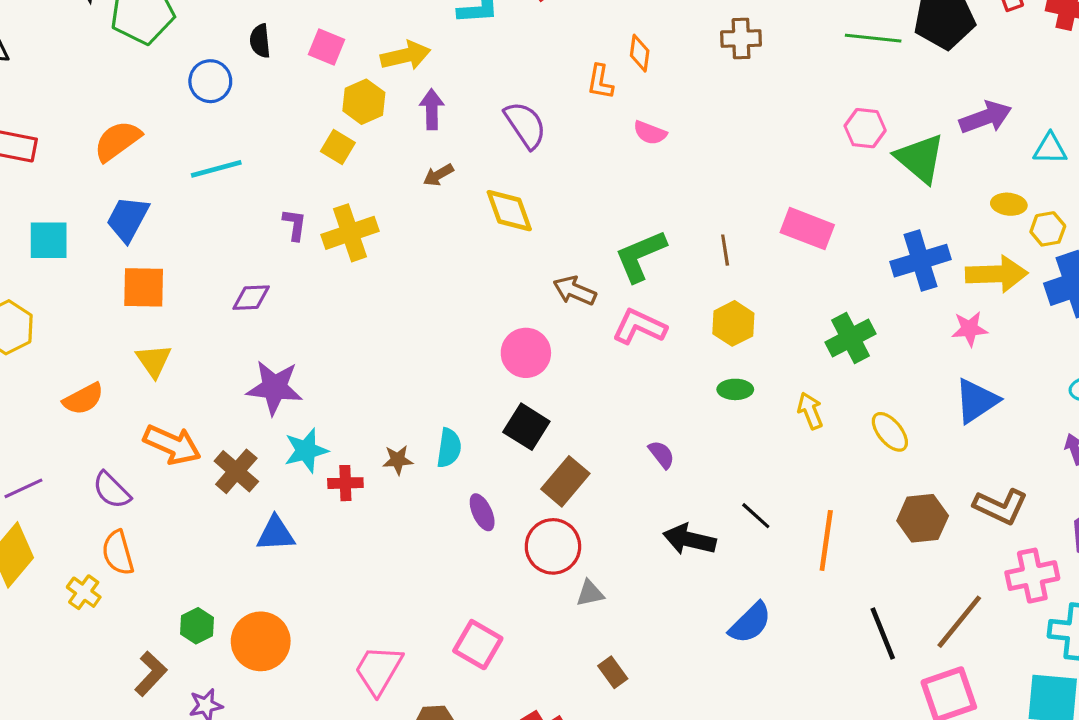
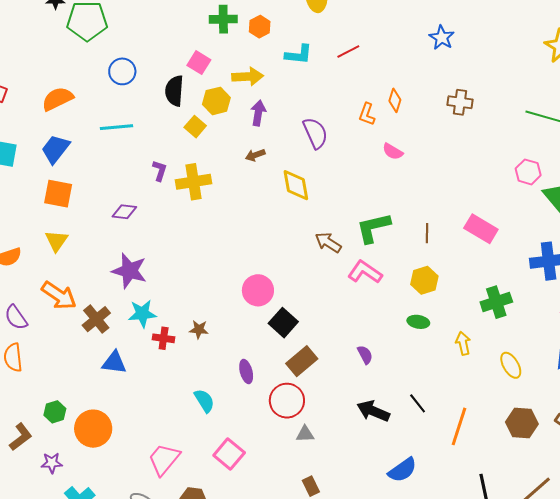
black semicircle: (260, 41) -> (174, 91), moved, size x1.4
pink circle: (526, 353) -> (258, 290), moved
cyan semicircle: (449, 448) -> (204, 401), moved, turned -50

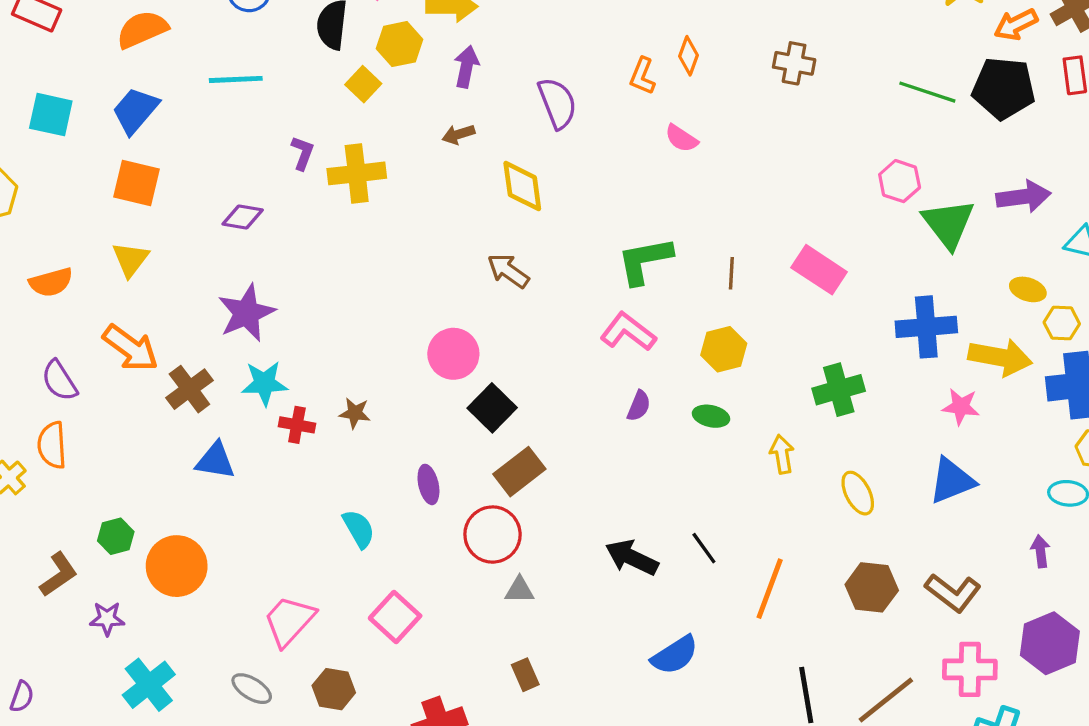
brown arrow: (328, 242) -> (508, 271), moved
purple star: (129, 271) -> (246, 313), turned 30
purple semicircle: (365, 355) -> (639, 406), moved, turned 48

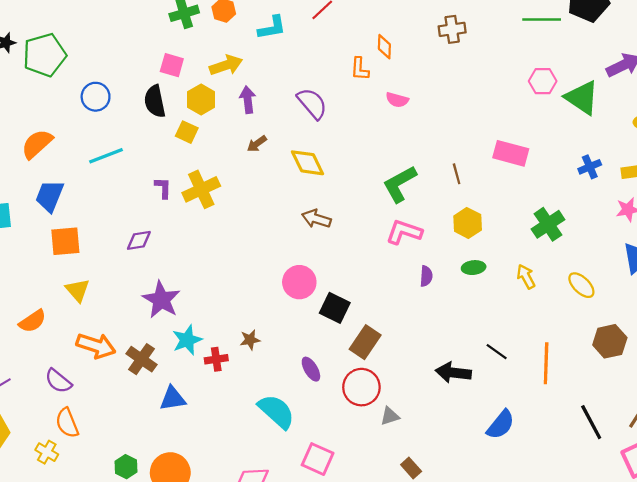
blue cross: (926, 327) -> (590, 167), size x0.6
cyan semicircle: (359, 529) -> (276, 411), size x1.5

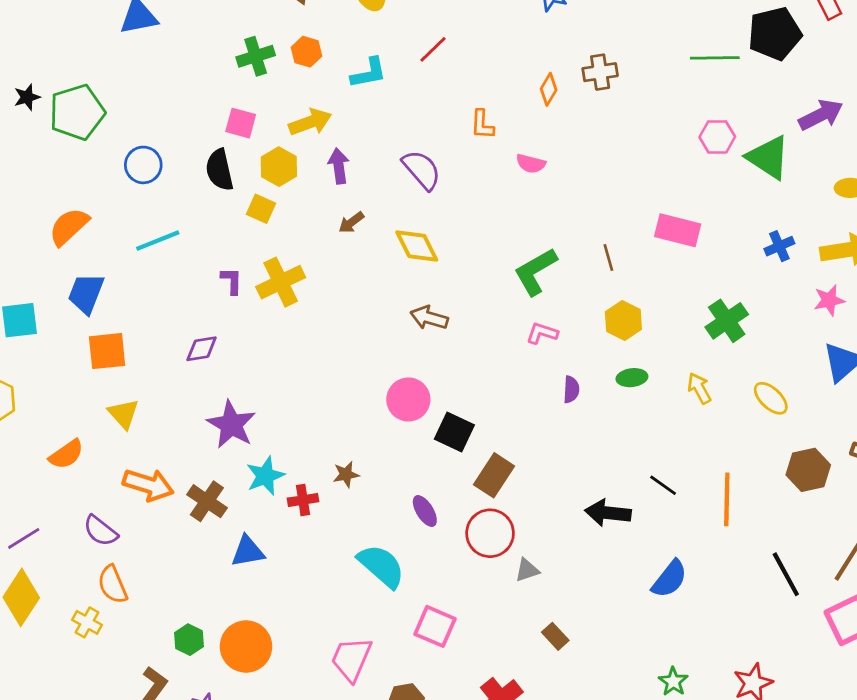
orange diamond: (384, 47) -> (549, 89), moved, turned 30
pink L-shape: (404, 232) -> (542, 333), size x0.7

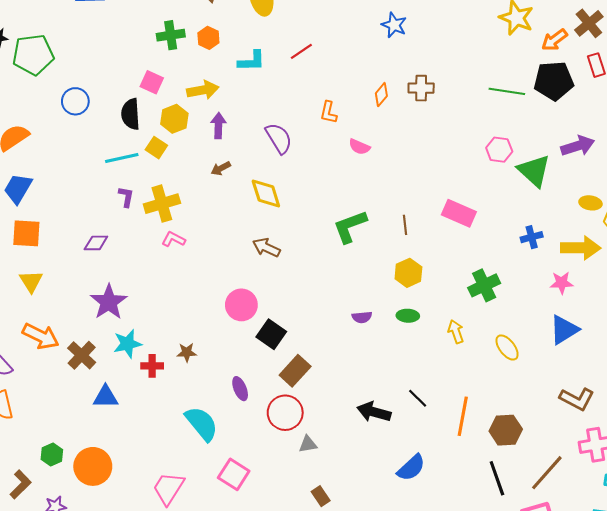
cyan line: (158, 241) -> (122, 158), moved
pink L-shape: (542, 333) -> (173, 239), moved
purple semicircle: (571, 389) -> (362, 317), turned 72
brown hexagon: (808, 470) -> (506, 430), moved

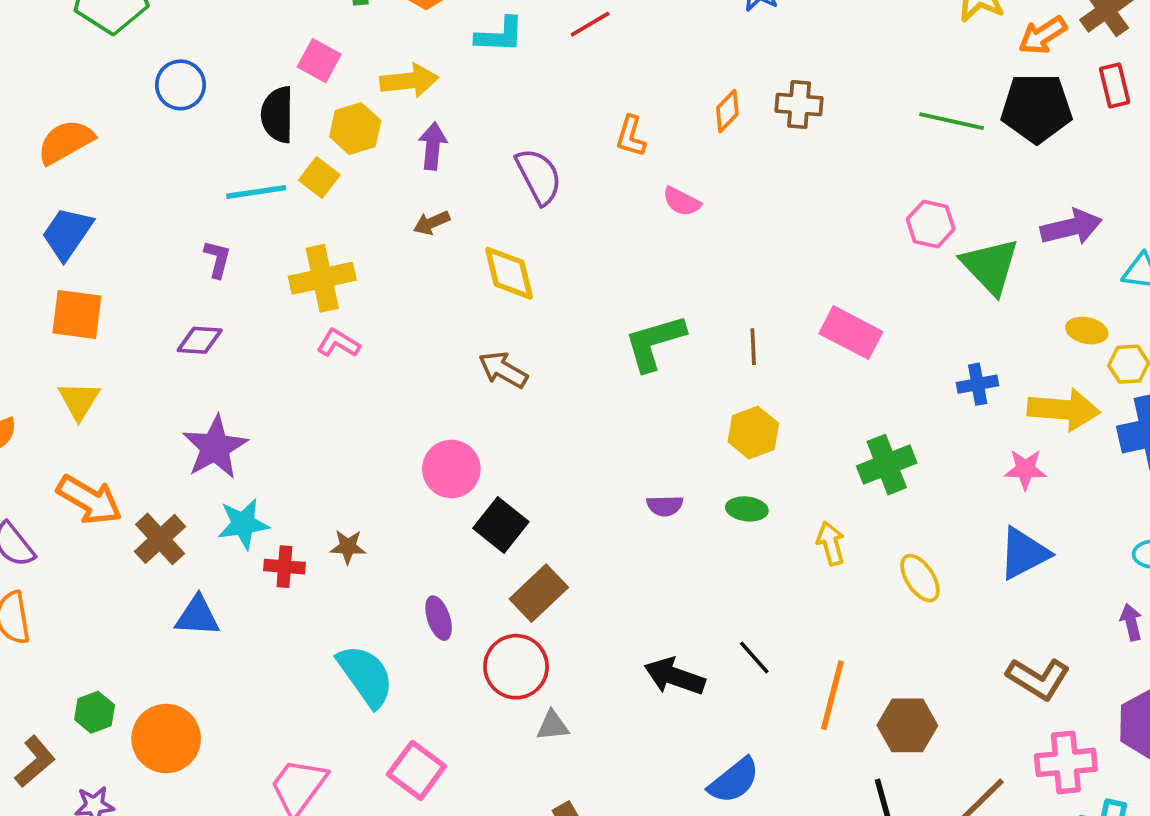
purple L-shape: (126, 197) -> (217, 259), moved

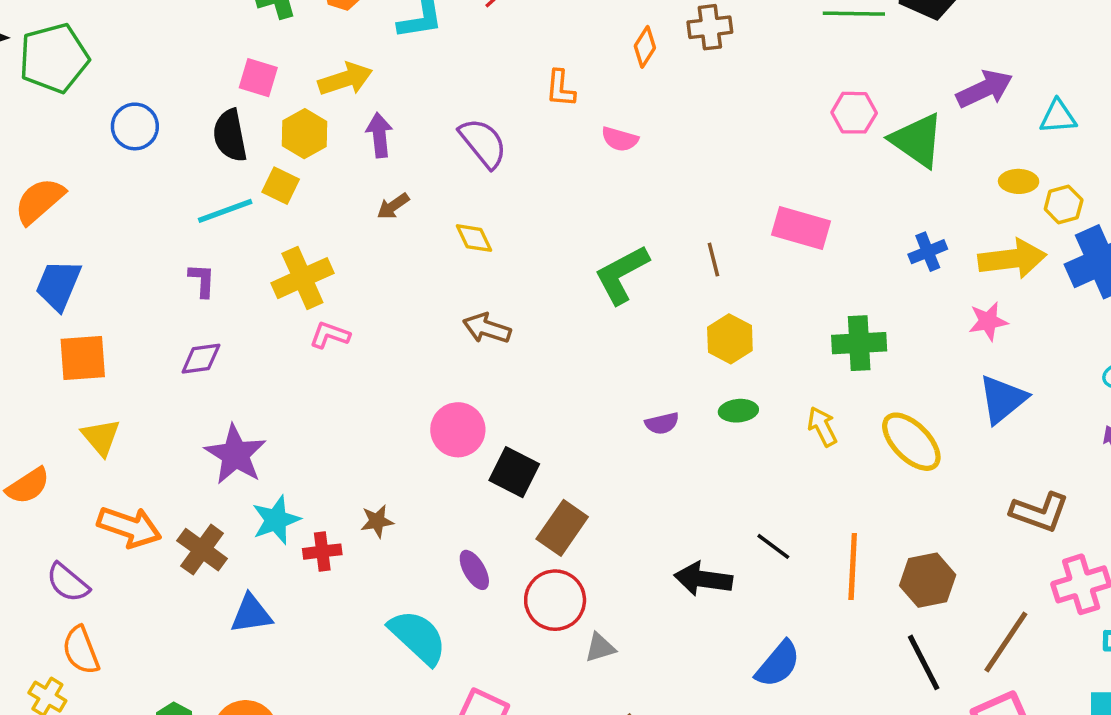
yellow diamond: (509, 273) -> (474, 238), size x0.7
green cross: (887, 465) -> (859, 343), turned 30
yellow ellipse: (920, 578) -> (911, 442), size x1.4

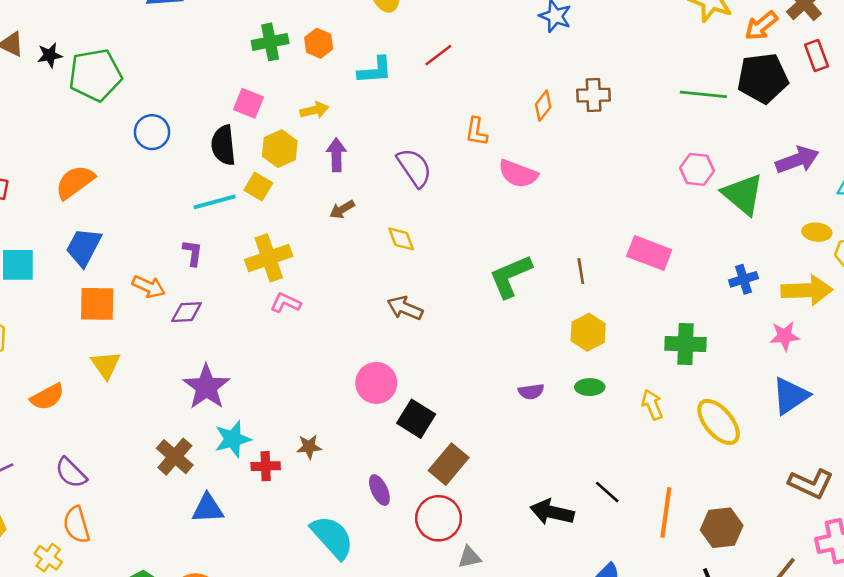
yellow arrow: (345, 79) -> (314, 110), size x0.7
pink semicircle: (620, 139) -> (518, 174), size x1.4
orange arrow: (129, 527) -> (149, 287), moved, size x0.7

